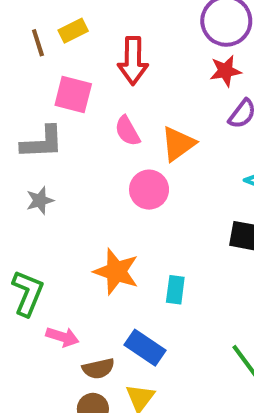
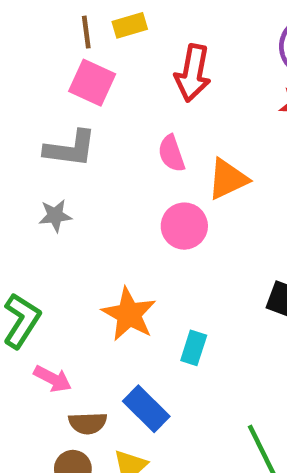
pink square: (73, 94) -> (92, 83), moved

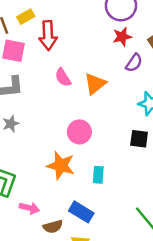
red arrow: (193, 73) -> (48, 35), moved
pink circle: (184, 226) -> (79, 132), moved

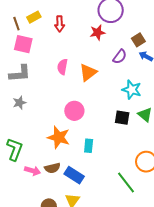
red arrow: (48, 35) -> (60, 24), moved, size x0.7
red star: (122, 37) -> (98, 32), moved
pink semicircle: (63, 77) -> (62, 67), turned 42
brown semicircle: (53, 227) -> (52, 168), moved

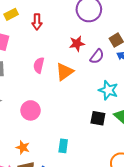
red star: (98, 32) -> (77, 44), moved
pink circle: (74, 111) -> (31, 110), moved
orange star: (59, 137) -> (23, 147), moved, size x0.6

